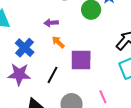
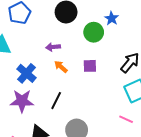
purple square: (81, 60) -> (90, 66), moved, size x0.6
pink line: (103, 97) -> (126, 119), moved, turned -40

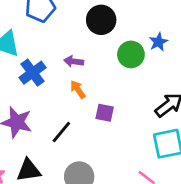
purple square: (90, 66) -> (105, 113), moved
blue cross: (26, 73) -> (33, 73), moved

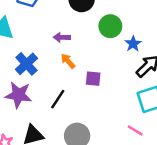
blue star: (158, 42) -> (133, 44), moved
blue cross: (33, 73) -> (26, 64), moved

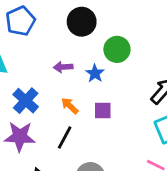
blue star: (133, 44) -> (95, 73), moved
orange arrow: (68, 61) -> (70, 106), moved

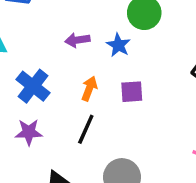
orange arrow: (70, 106) -> (89, 89), turned 72
purple star: (20, 137) -> (29, 132), size x0.7

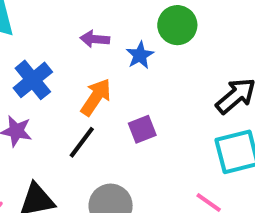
orange arrow: (89, 89) -> (96, 97), size x1.4
purple square: (132, 92) -> (142, 129), moved, turned -30

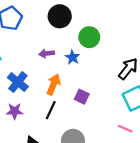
purple square: (142, 129) -> (82, 97), turned -32

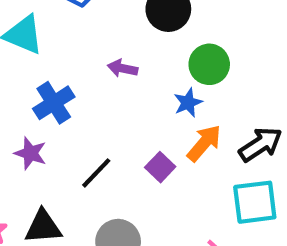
blue star: (72, 57) -> (188, 103), moved
orange arrow: (53, 84) -> (204, 143), moved

